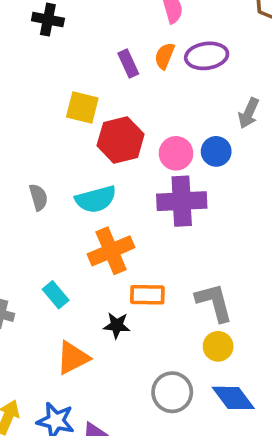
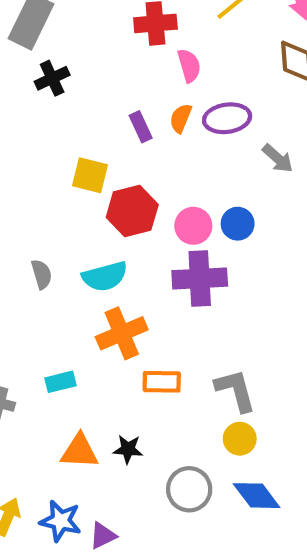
black cross: (48, 20) -> (52, 78), turned -36
gray arrow: (249, 113) -> (278, 158), moved, turned -72
cyan rectangle: (56, 295) -> (61, 382), turned -64
black star: (117, 325) -> (128, 449), moved
orange triangle: (73, 358) -> (80, 451), turned 30

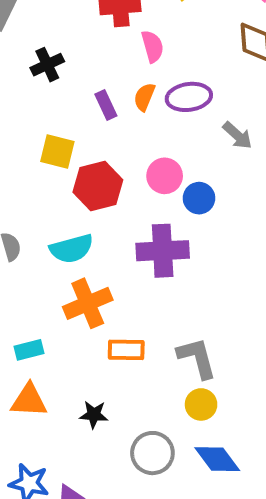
black cross: (52, 78) -> (47, 65), moved
pink circle: (193, 226) -> (165, 176), moved
orange triangle: (80, 451) -> (29, 400), moved

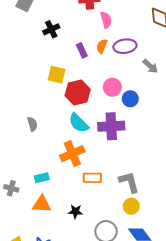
cyan semicircle: (72, 249) -> (79, 123), moved, turned 60

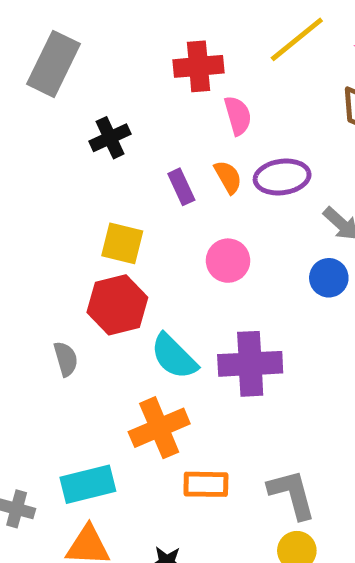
orange semicircle: (102, 46) -> (228, 177), turned 128
pink circle: (112, 87) -> (228, 261), moved
red hexagon: (78, 92) -> (117, 305), moved
blue circle: (130, 99) -> (329, 278), moved
cyan rectangle: (42, 178) -> (88, 484), size x1.5

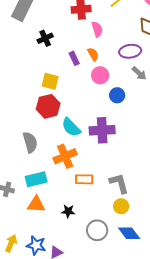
purple ellipse: (282, 177) -> (130, 51), moved
pink circle: (228, 261) -> (100, 75), moved
blue circle: (329, 278) -> (117, 95), moved
gray semicircle: (66, 359) -> (30, 142), moved, size x1.5

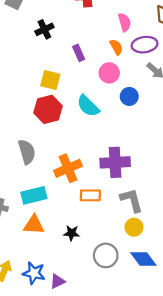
pink semicircle: (97, 29) -> (125, 22), moved
orange semicircle: (93, 54) -> (116, 47), moved
cyan semicircle: (71, 127) -> (88, 106), moved
purple cross: (102, 130) -> (115, 162), moved

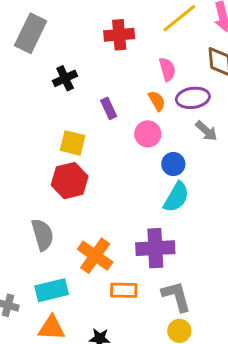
cyan semicircle: (88, 106) -> (176, 197), moved, turned -105
orange cross: (68, 168) -> (95, 256), turned -32

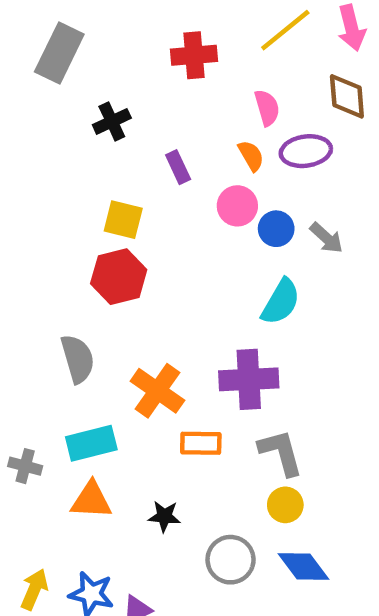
gray arrow: (206, 131) -> (326, 238), moved
blue circle: (173, 164) -> (276, 229), moved

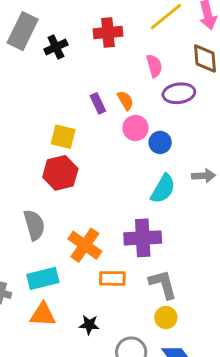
black cross: (112, 121) -> (56, 47), moved
orange semicircle: (251, 156) -> (125, 100), moved
gray arrow: (326, 238) -> (203, 176), moved, turned -45

